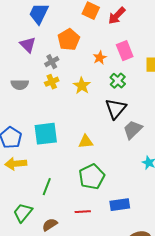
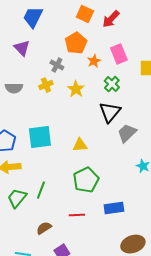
orange pentagon: (69, 40) -> (76, 43), moved
gray cross: (52, 62) -> (57, 65), moved, turned -32
green trapezoid: (23, 213) -> (17, 198), moved

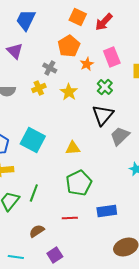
cyan square: (40, 137) -> (33, 140), turned 35

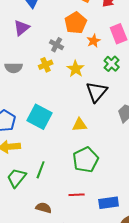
purple triangle: (15, 51) -> (22, 28), turned 36
black triangle: (103, 115) -> (97, 92), moved
blue rectangle: (107, 211) -> (109, 203), moved
brown semicircle: (37, 231) -> (44, 208), turned 49

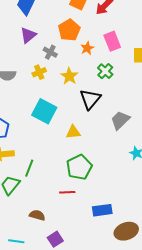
purple triangle: (22, 28) -> (28, 35), moved
cyan square: (40, 117) -> (44, 111), moved
green line: (41, 170) -> (29, 168), moved
red line: (77, 195) -> (67, 192), moved

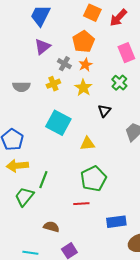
orange star: (87, 48) -> (85, 65), moved
black triangle: (90, 99) -> (104, 111), size x0.6

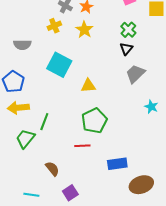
green cross: (119, 83) -> (128, 30), moved
gray semicircle: (21, 87) -> (22, 45), moved
black triangle: (104, 111) -> (126, 49), moved
brown semicircle: (51, 227) -> (52, 169), turned 35

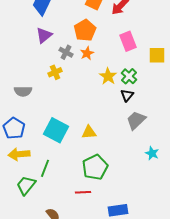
yellow star: (84, 30) -> (108, 76), moved
cyan square: (59, 65) -> (56, 130), moved

